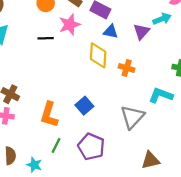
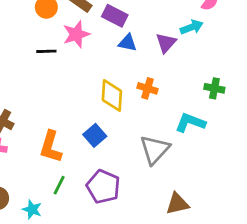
yellow diamond: (98, 55) -> (112, 95), moved

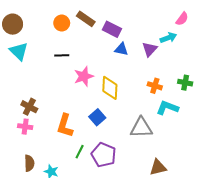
pink star: (76, 34) -> (84, 76), moved
orange cross: (147, 88) -> (155, 86), moved
gray triangle: (155, 150) -> (141, 128), turned 45
green line: (59, 185) -> (80, 152), moved

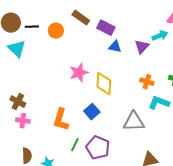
orange circle: (62, 23) -> (56, 31), moved
black line: (62, 55) -> (32, 27), moved
brown cross: (29, 107) -> (18, 102), moved

